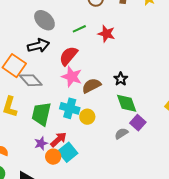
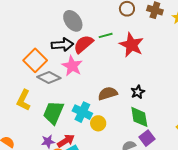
red star: (106, 34) -> (131, 45), size x1.4
red semicircle: (68, 56) -> (83, 44), moved
pink star: (72, 77) -> (72, 66), moved
gray diamond: (31, 80) -> (49, 78), turned -30

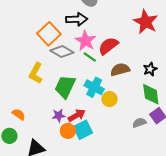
green line: (106, 35) -> (90, 57), moved, turned 48
red semicircle: (83, 44) -> (108, 46), moved

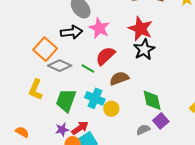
pink star: (86, 41) -> (99, 28), moved
black star: (150, 69) -> (144, 49), moved, size x1.5

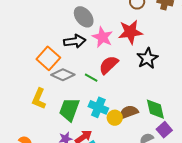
red star: (140, 29) -> (130, 32), moved, turned -30
brown semicircle: (119, 78) -> (129, 112), moved

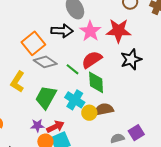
green diamond: (155, 109) -> (96, 82), moved

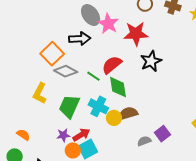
pink star: (90, 31) -> (108, 24), moved

